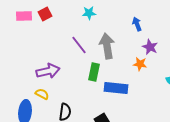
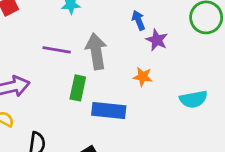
purple line: (79, 45) -> (57, 50), turned -42
purple star: (150, 47) -> (157, 40), moved

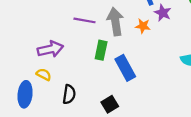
orange star: (143, 77) -> (143, 26), moved
blue rectangle: (109, 110) -> (125, 68), turned 55

